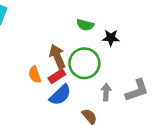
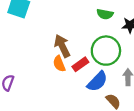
brown arrow: (57, 57) -> (62, 46), moved
blue semicircle: (60, 95) -> (97, 81), moved

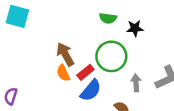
blue semicircle: (97, 81) -> (91, 90), moved

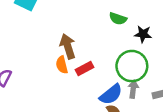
green circle: (111, 56) -> (132, 66), moved
blue semicircle: (91, 90) -> (111, 94), moved

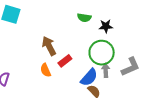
orange semicircle: (62, 65) -> (46, 70), moved

